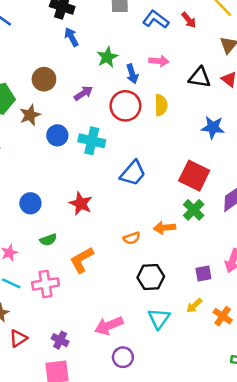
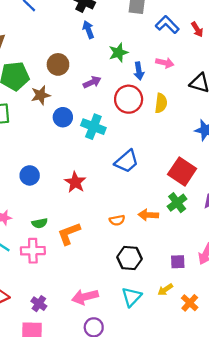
green semicircle: (48, 240) -> (40, 223), moved

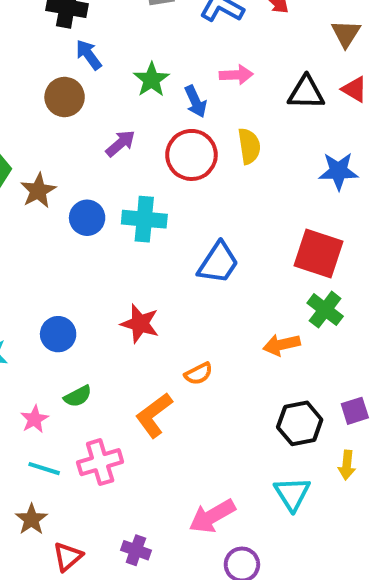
brown circle: (58, 64) -> (65, 97), moved
orange semicircle: (117, 220) -> (198, 374), moved
green semicircle: (40, 223) -> (78, 396), moved
black hexagon: (129, 258) -> (300, 423), moved
yellow arrow: (165, 290) -> (347, 465), turned -35

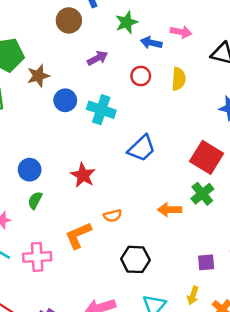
blue arrow: (195, 101) -> (151, 43), turned 114
red circle: (191, 155) -> (141, 76), size x0.6
green semicircle: (78, 396) -> (35, 200), moved, turned 132
black hexagon: (300, 423) -> (135, 259), moved

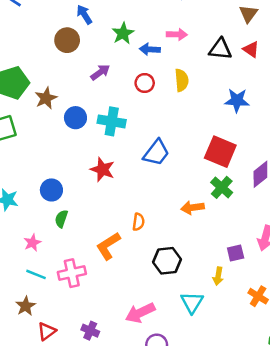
red star: (83, 175) -> (102, 170), moved
orange semicircle: (113, 216) -> (138, 222), turned -60
yellow arrow: (193, 296) -> (218, 276), moved

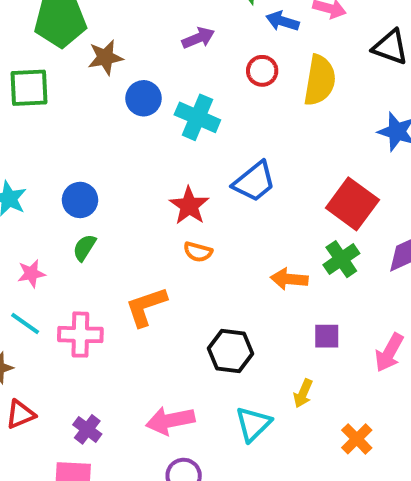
yellow semicircle: (182, 80) -> (320, 80), size x1.4
red star: (102, 170) -> (189, 206), moved
orange semicircle: (138, 222) -> (198, 252), moved, turned 84
purple square: (236, 253) -> (327, 336), moved

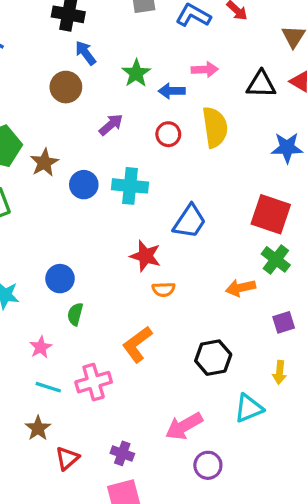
cyan triangle: (253, 424) -> (249, 408), turned 40

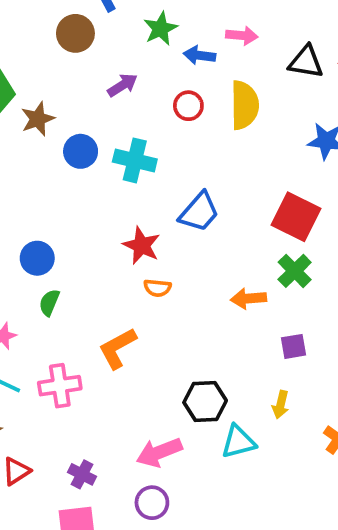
black hexagon: (213, 358) -> (205, 402), moved
purple circle: (208, 465) -> (152, 503), moved

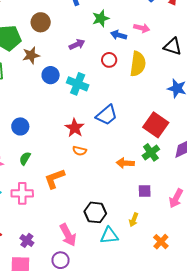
brown circle: (75, 33) -> (41, 22), moved
green semicircle: (49, 303) -> (25, 158), moved
pink arrow: (159, 452) -> (68, 235), turned -105

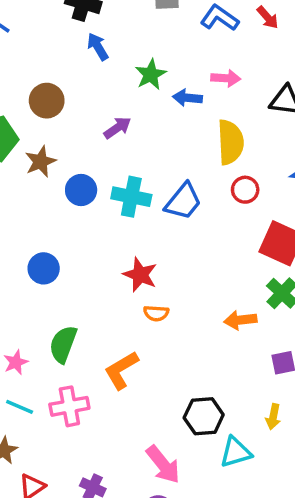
red circle: (109, 60) -> (245, 190), moved
blue trapezoid: (107, 115) -> (183, 201), moved
blue circle: (20, 126) -> (44, 268), moved
green semicircle: (25, 158) -> (63, 344), size x1.5

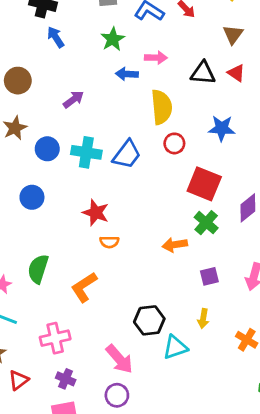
green star: (151, 74) -> (113, 39), moved
blue circle: (44, 268) -> (32, 197), moved
pink cross: (69, 406) -> (55, 338), moved

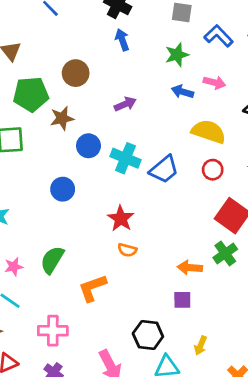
yellow semicircle: (162, 107) -> (209, 132), turned -80
purple square: (209, 276) -> (182, 300), moved

